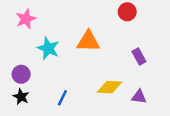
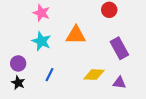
pink star: (26, 19) -> (41, 13), moved, turned -30
purple rectangle: (139, 57) -> (119, 48), size x1.5
blue line: (62, 98) -> (50, 75), moved

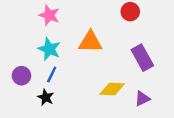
blue line: (50, 75) -> (52, 74), moved
black star: (18, 83) -> (46, 97), moved
purple triangle: (119, 83) -> (142, 99), turned -32

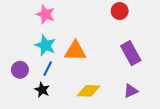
orange triangle: (90, 42) -> (75, 51), moved
yellow diamond: (112, 89) -> (89, 91), moved

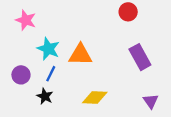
pink star: (45, 14) -> (26, 20), moved
purple triangle: (131, 91) -> (151, 101), moved, turned -40

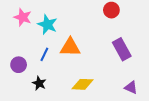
cyan star: (48, 49) -> (47, 24), moved
blue line: (51, 74) -> (44, 54), moved
purple triangle: (151, 101) -> (131, 87), turned -32

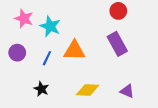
purple rectangle: (122, 49) -> (117, 44), moved
purple circle: (19, 65) -> (17, 53), moved
purple triangle: (131, 87) -> (127, 91), moved

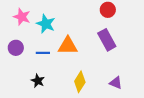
blue line: (47, 58) -> (43, 53), turned 64
yellow diamond: (88, 90) -> (80, 82), turned -60

